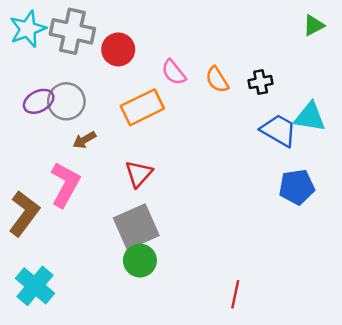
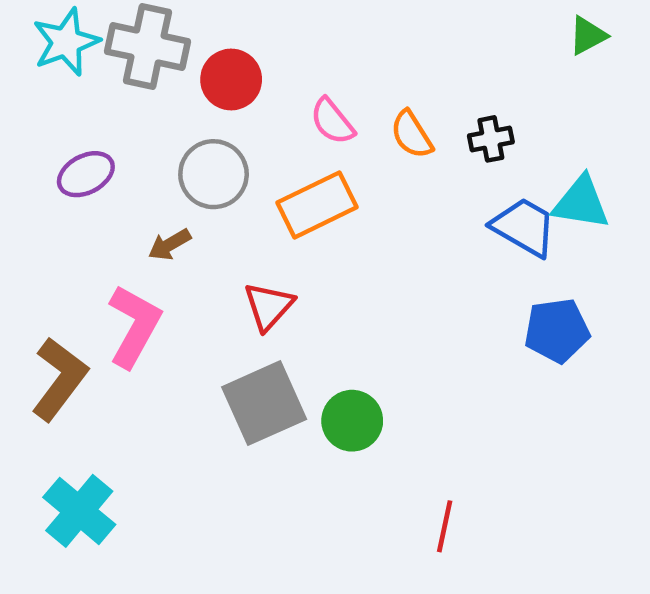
gray circle: (66, 101) -> (214, 174), moved
orange rectangle: (142, 107) -> (317, 205), moved
green circle: (140, 261) -> (352, 421), moved

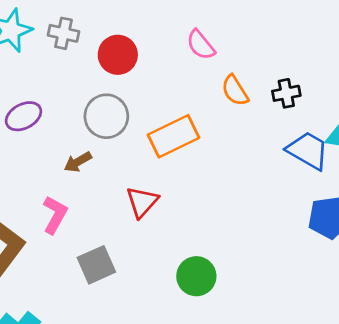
gray cross: (147, 46) -> (63, 33), size x0.6
pink semicircle: (332, 121) -> (201, 45), moved
pink L-shape: (134, 326) -> (55, 215), size x0.7
gray square: (264, 403) -> (96, 265), moved, size x0.7

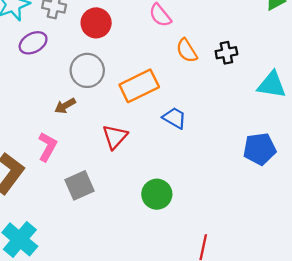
purple ellipse: (23, 116) -> (33, 43), moved
blue trapezoid: (308, 150) -> (175, 118), moved, size x0.7

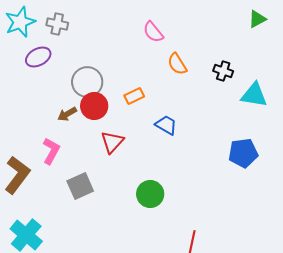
red circle: (96, 23) -> (94, 106), moved
black cross: (226, 53) -> (223, 71), moved, turned 30
orange rectangle: (139, 86) -> (134, 96), size x0.6

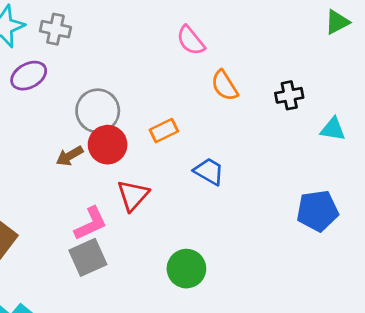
black cross: (223, 71) -> (289, 95), turned -30
cyan triangle: (254, 95) -> (333, 129), size x0.7
pink L-shape: (51, 151) -> (91, 224), moved, turned 36

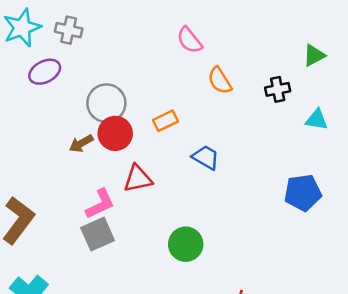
green triangle: (337, 22) -> (314, 55), moved
red triangle: (133, 195) -> (138, 179), turned 36

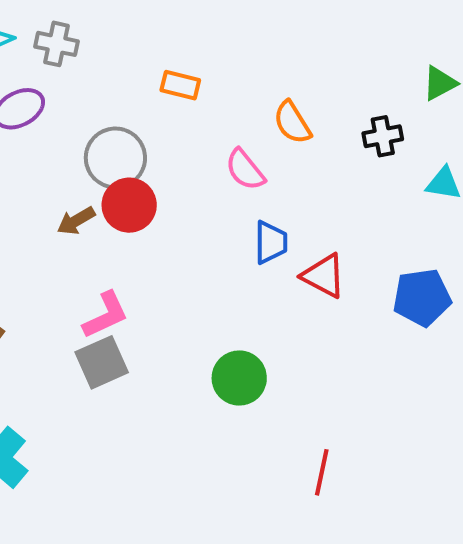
pink semicircle: (189, 40) -> (245, 170), moved
orange rectangle: (166, 121) -> (180, 85), moved, turned 40
blue trapezoid: (206, 157) -> (271, 242), turned 60
red triangle: (138, 179) -> (324, 276), moved, turned 40

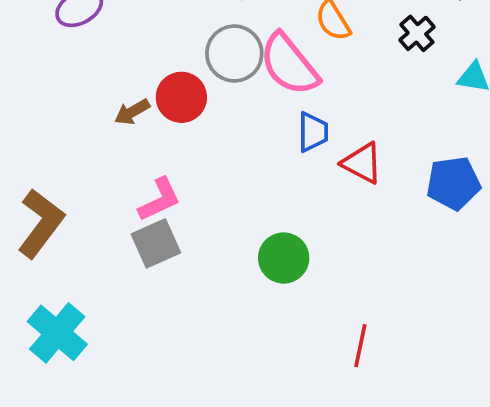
black cross: (383, 136) -> (417, 33), turned -30
gray circle: (115, 158) -> (234, 53), moved
pink semicircle: (245, 170) -> (289, 64), size x1.6

